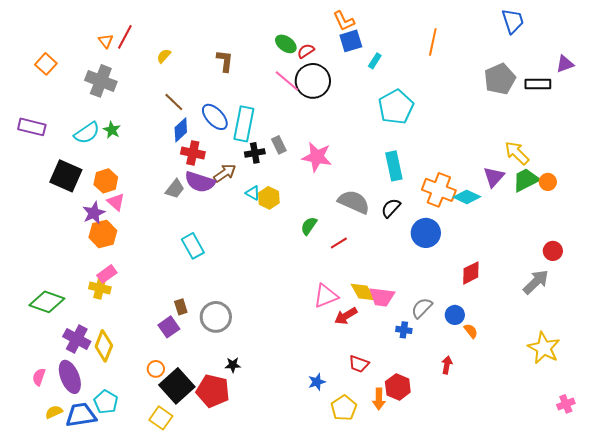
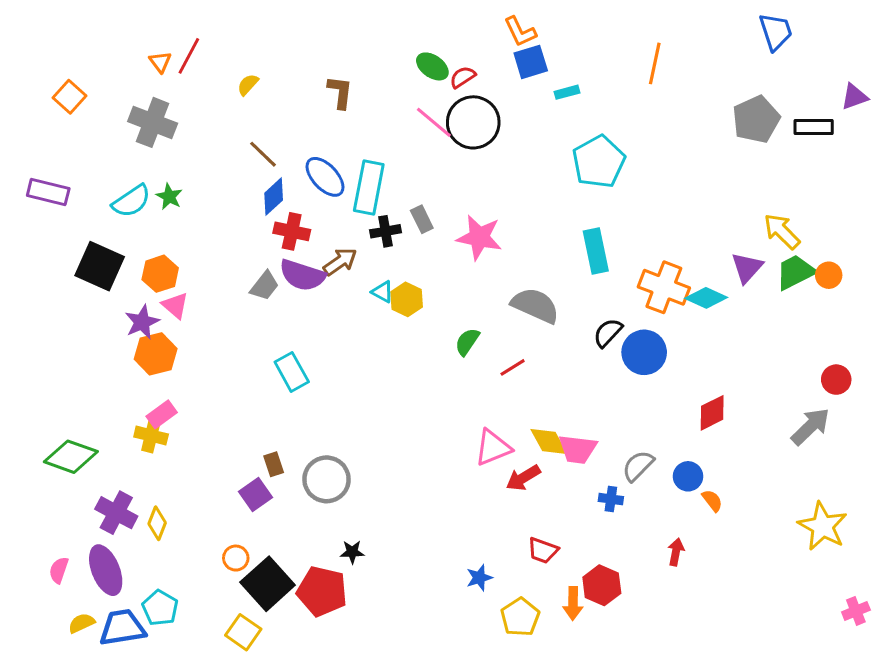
cyan rectangle: (375, 61) -> (567, 92), turned 42
black semicircle: (391, 208) -> (608, 333), moved
yellow diamond: (104, 346) -> (157, 523), size x0.7

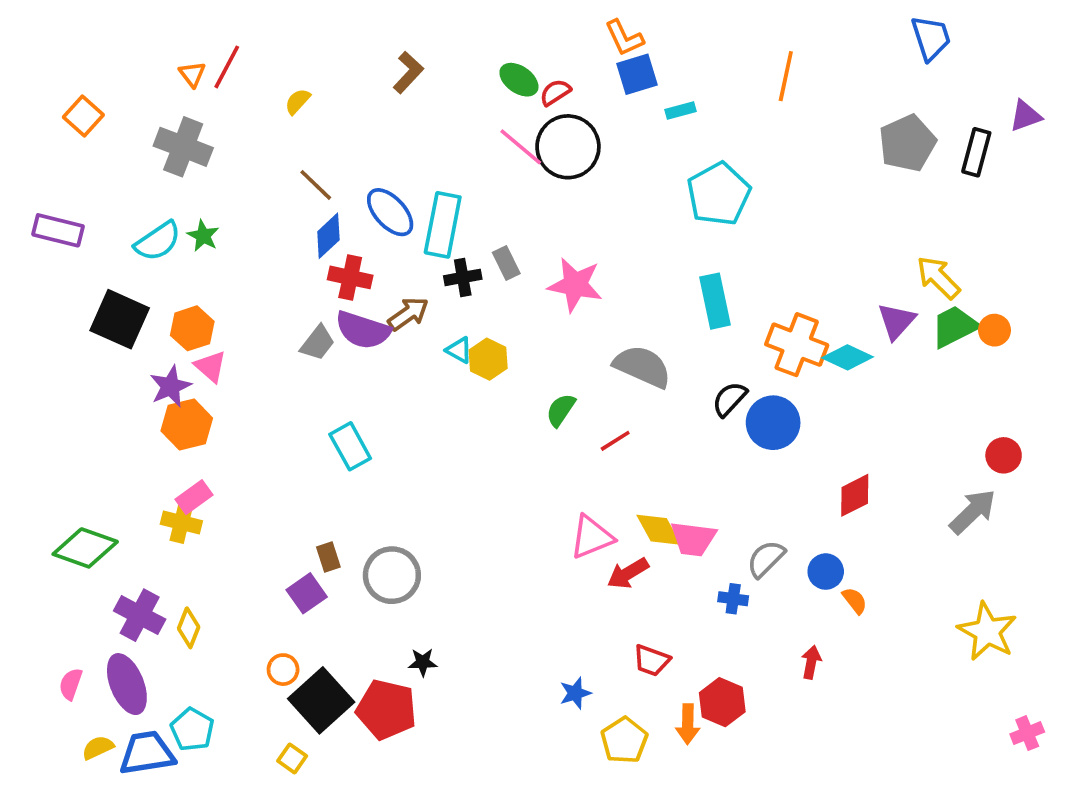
brown L-shape: (340, 92) -> (408, 72), moved, turned 36
black rectangle: (814, 127) -> (976, 152), turned -75
yellow square: (243, 632) -> (292, 758), size x0.7

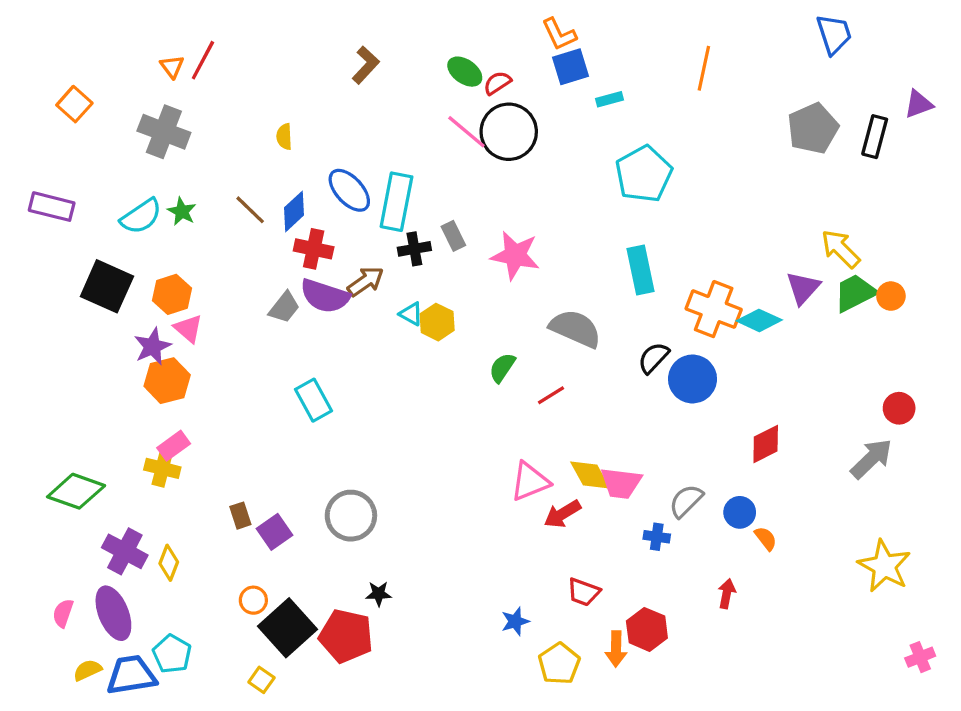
yellow semicircle: (298, 101) -> (284, 137), moved, turned -45
brown line: (316, 185) -> (250, 210), moved
brown rectangle: (328, 557) -> (240, 516), moved

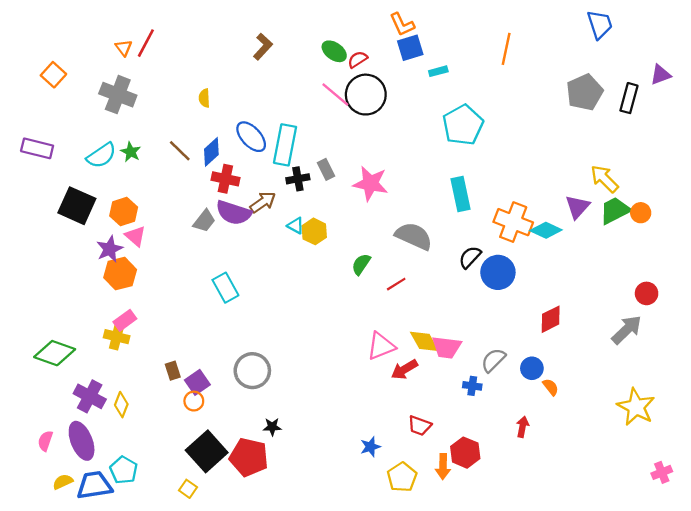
orange circle: (253, 600) -> (194, 401), moved

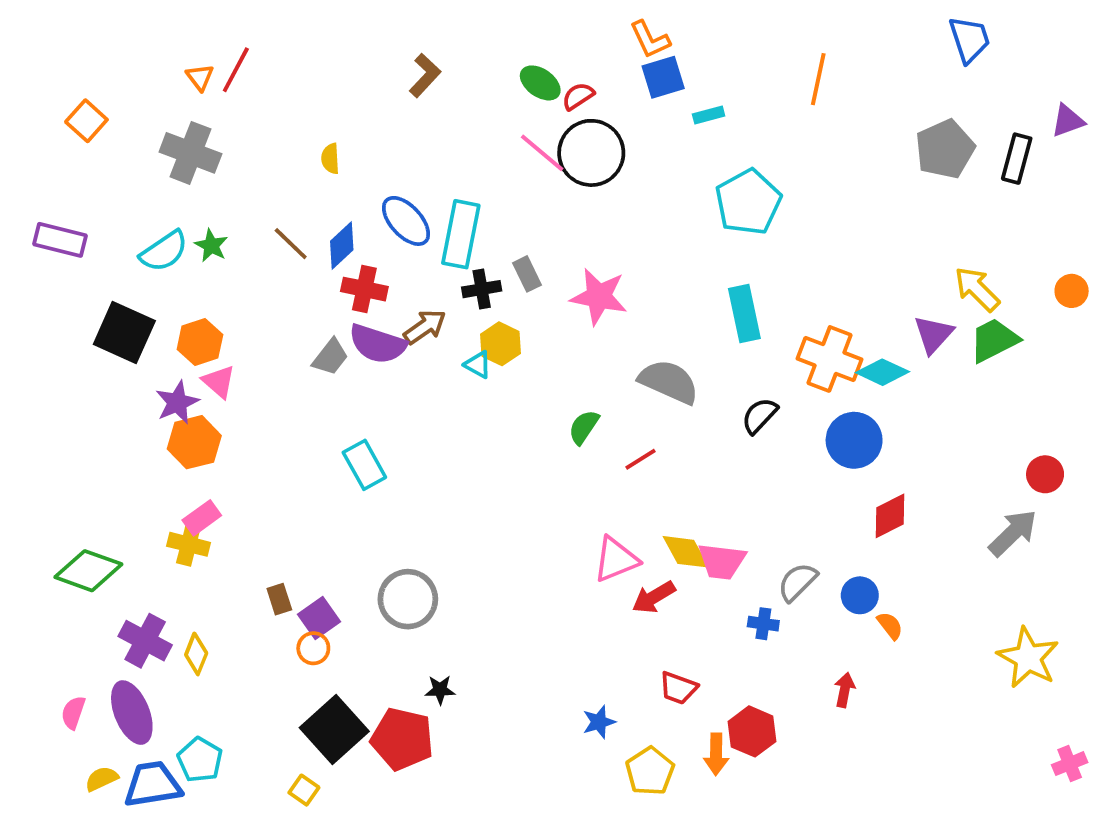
orange circle: (641, 213) -> (1072, 291), moved
yellow hexagon: (314, 231) -> (501, 344), moved
blue circle: (498, 272) -> (854, 440), moved

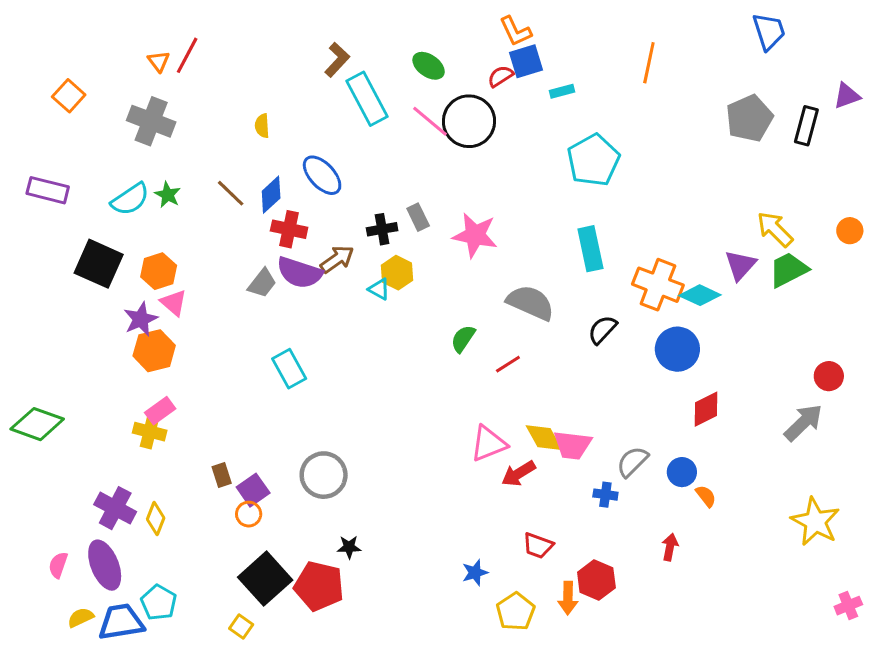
red semicircle: (578, 96) -> (500, 76), moved
cyan rectangle: (461, 234) -> (367, 99), moved, turned -39
green diamond: (88, 571) -> (37, 424), moved

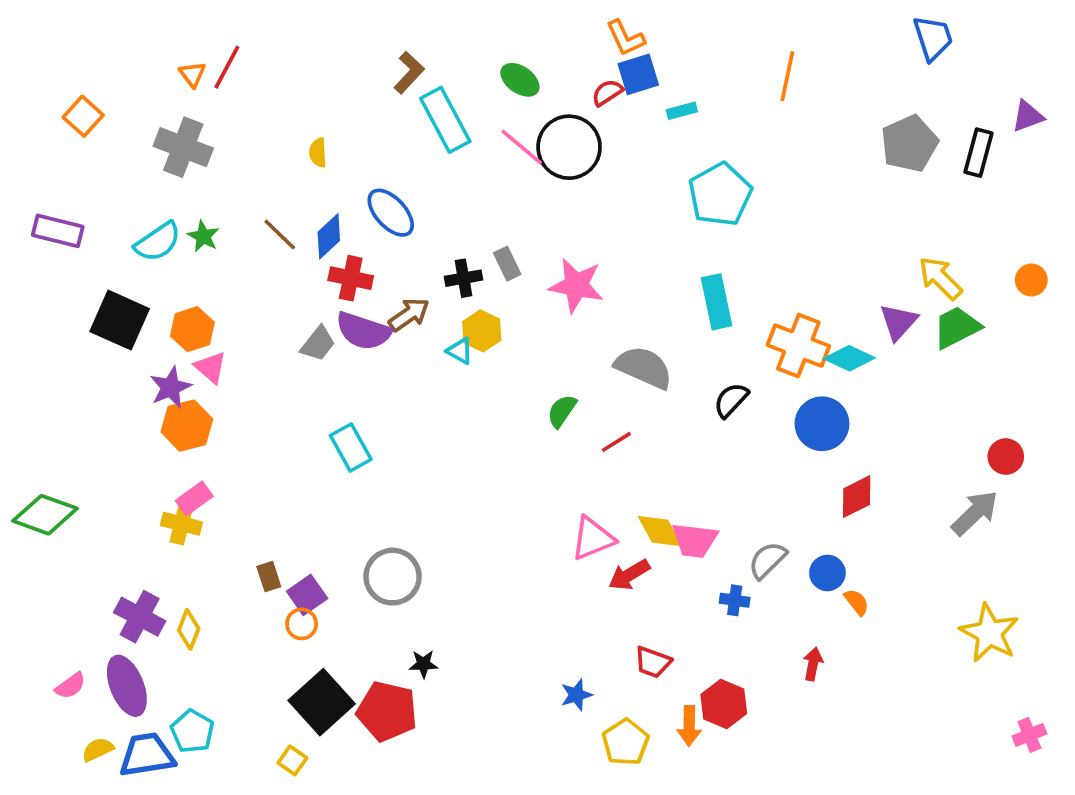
pink semicircle: (58, 565) -> (70, 686), turned -145

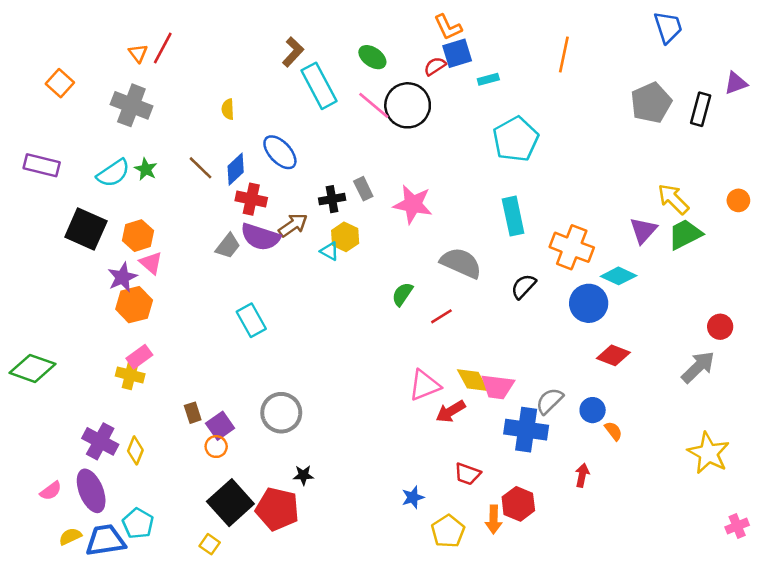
cyan diamond: (849, 358) -> (619, 276), moved
red diamond: (857, 497) -> (613, 355), turned 48
blue cross: (735, 600) -> (526, 430), size x2.0

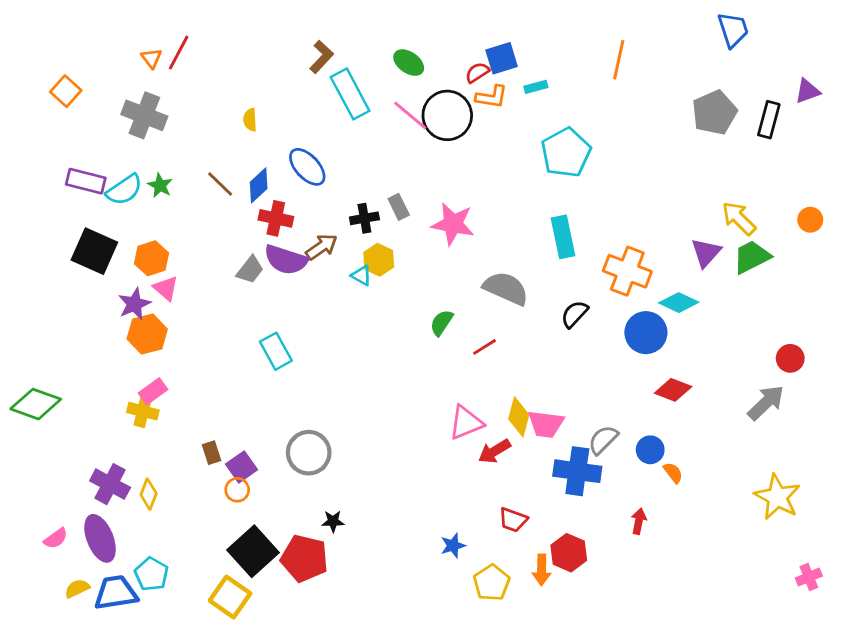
orange L-shape: (448, 27) -> (492, 97), moved, turned -56
purple rectangle: (42, 165) -> (86, 181), moved
yellow diamond: (473, 380) -> (519, 417), turned 44
yellow square: (210, 544) -> (230, 597), size x1.8

